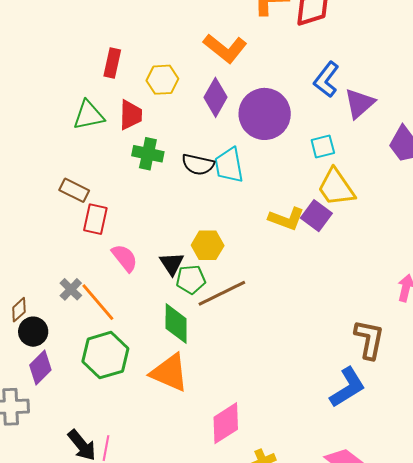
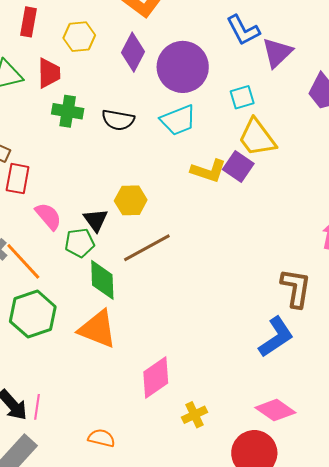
blue L-shape: (326, 80) -> (243, 30), turned -63
cyan trapezoid: (229, 165) -> (178, 120), moved, turned -99
green pentagon: (191, 279) -> (80, 243), moved

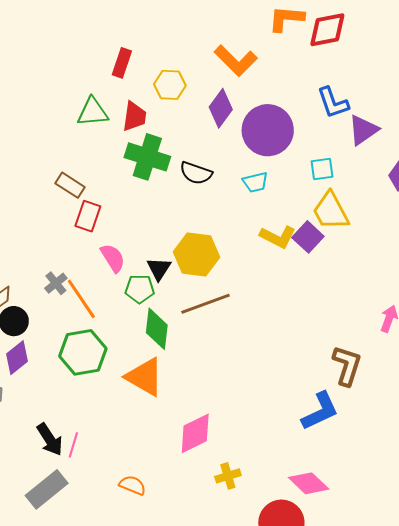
green cross: (68, 111) -> (147, 157), size x1.4
cyan trapezoid: (178, 120) -> (255, 182), size x0.7
yellow hexagon: (131, 200) -> (197, 255), size x1.4

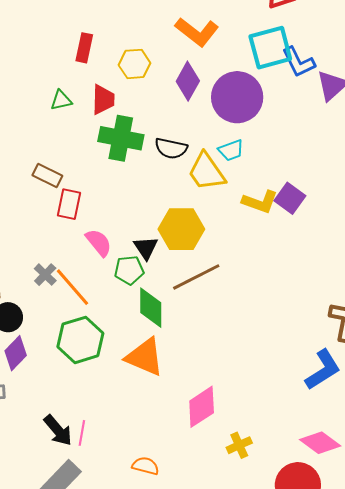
green triangle: (93, 112) -> (61, 100), size x0.7
cyan square: (322, 169) -> (270, 48), moved, size x1.8
yellow trapezoid: (331, 211) -> (206, 172), moved

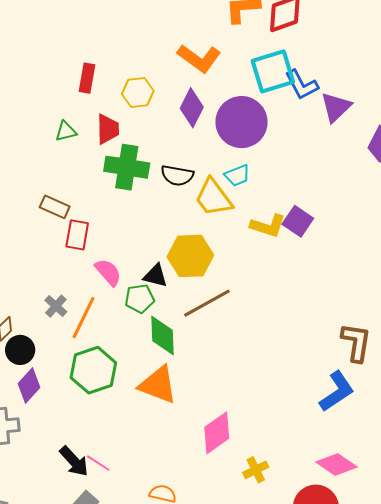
black triangle: (146, 248) -> (155, 276), turned -40
orange line: (72, 287) -> (84, 318), turned 69
pink line: (82, 433) -> (98, 463), turned -65

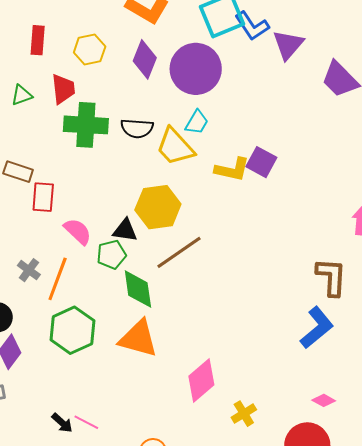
cyan trapezoid: (237, 175) -> (197, 122), turned -32
black arrow: (74, 461) -> (62, 423), size x0.7
pink diamond: (337, 465) -> (324, 400), size x0.6

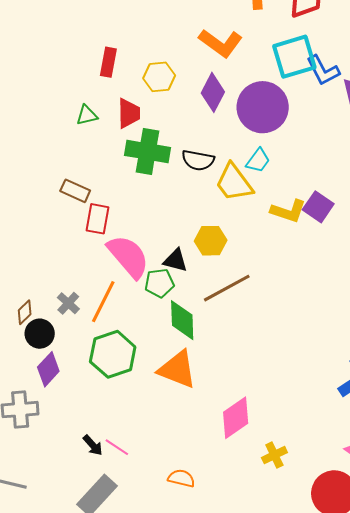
yellow hexagon: (158, 207) -> (211, 241), size x0.7
pink semicircle: (78, 231) -> (128, 256), size x1.6
gray cross: (29, 270) -> (68, 303), moved

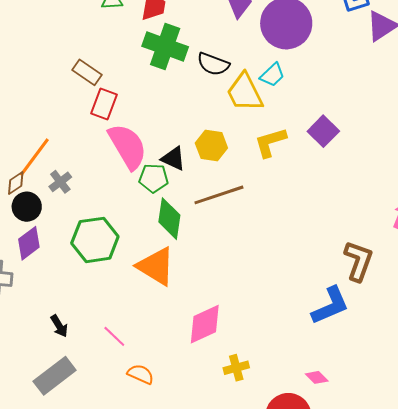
yellow L-shape: (288, 211) -> (270, 142), moved, turned 135
orange line: (103, 302) -> (34, 157), moved
pink line: (117, 447) -> (114, 336), moved

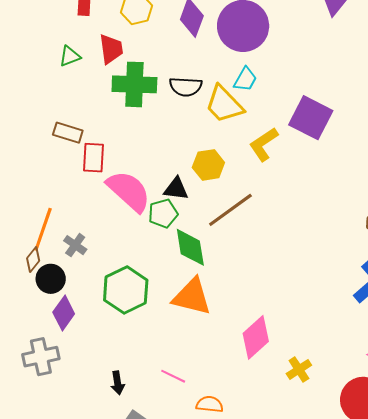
purple square: (323, 131) -> (311, 118), size x1.4
black arrow: (59, 326) -> (118, 383), turned 40

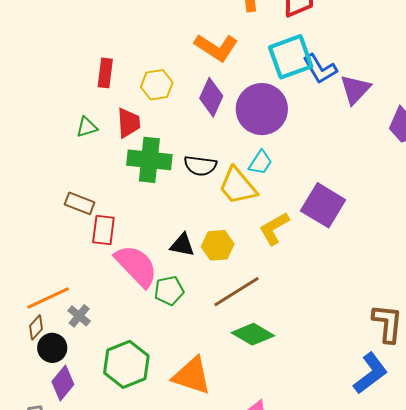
black triangle: (176, 189) -> (182, 245), moved
orange line: (43, 229) -> (48, 298), turned 42
green diamond: (190, 247) -> (253, 334), moved, turned -54

